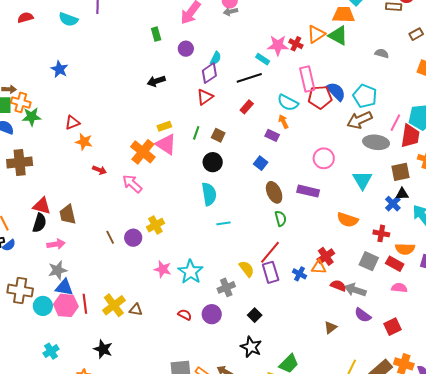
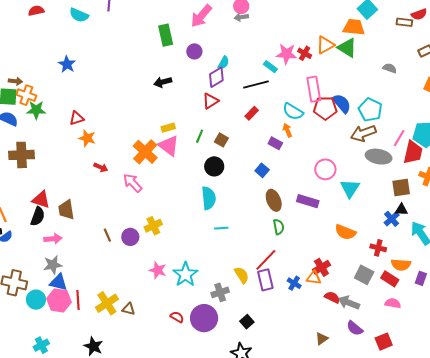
green rectangle: (156, 34) -> (166, 35), size x1.5
cyan triangle: (362, 180) -> (350, 188), moved
purple circle: (212, 314) -> (204, 318), size x1.4

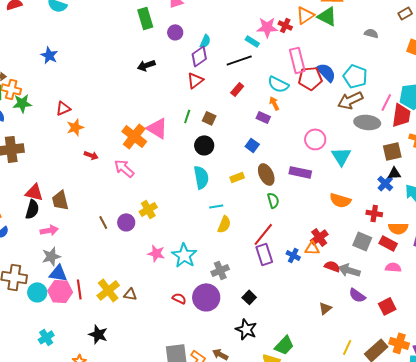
yellow rectangle: (168, 128) -> (237, 177), moved
orange star: (87, 138) -> (75, 127), turned -30
yellow semicircle: (242, 275) -> (224, 224), moved, turned 60

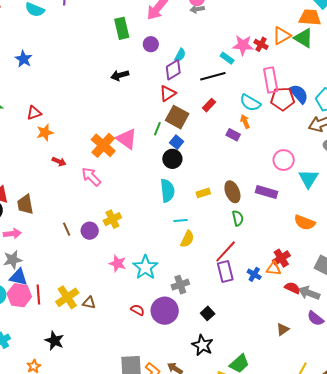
brown square: (209, 118) -> (177, 117), moved, size x1.6
blue square: (252, 145) -> (177, 142), moved

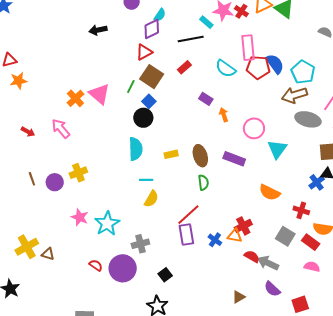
orange arrow: (245, 121) -> (224, 115), moved
orange cross: (103, 145) -> (75, 98), size x0.7
red arrow: (59, 162) -> (28, 132), moved

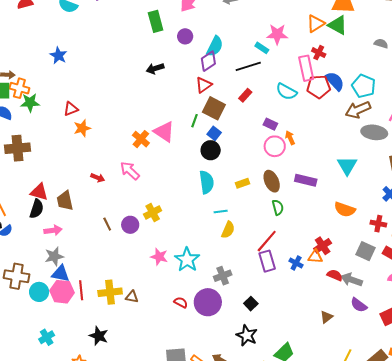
red cross: (241, 11) -> (319, 53), moved
cyan semicircle: (160, 15) -> (215, 46), size x1.5
pink circle: (254, 128) -> (275, 146), moved
yellow cross: (27, 247) -> (110, 292), turned 30

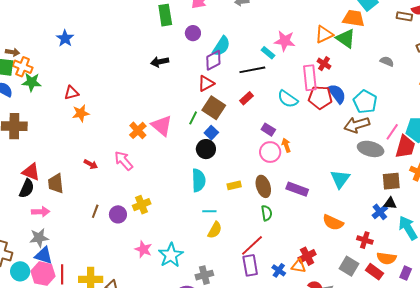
brown line: (107, 224) -> (95, 211), turned 40

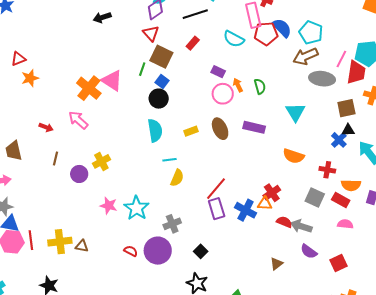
red triangle: (206, 83) -> (151, 33), turned -36
orange cross: (138, 130) -> (89, 88), size x1.4
brown line: (95, 211) -> (55, 159), moved
green semicircle: (267, 213) -> (260, 86), moved
blue cross: (279, 270) -> (246, 210), size x1.5

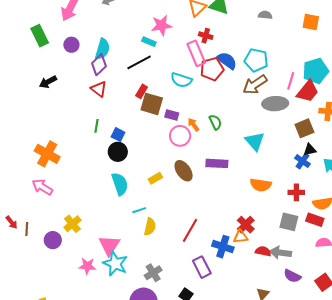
brown square: (161, 57) -> (152, 104), moved
red trapezoid: (356, 72) -> (308, 91), turned 40
pink triangle: (112, 81) -> (109, 245), moved, turned 40
red arrow: (46, 127) -> (11, 222), moved, turned 40
purple rectangle: (217, 209) -> (202, 267), moved

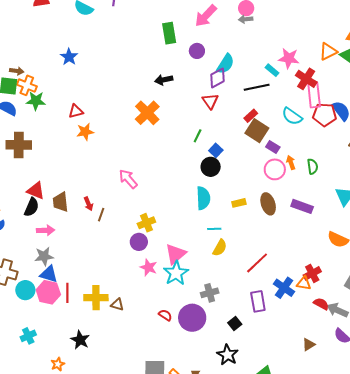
red cross: (206, 36) -> (306, 79), moved, size x1.5
orange cross: (47, 154) -> (147, 113), moved
purple circle: (53, 240) -> (139, 242), moved

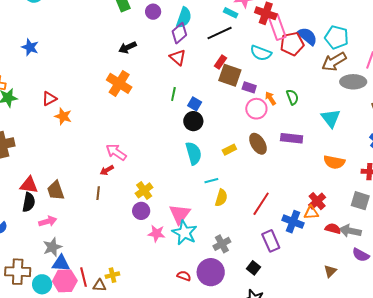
orange star: (85, 132) -> (63, 116), turned -30
red arrow: (88, 204) -> (107, 170), moved, turned 96
yellow cross: (96, 298) -> (112, 275), size x0.6
brown triangle: (117, 305) -> (99, 285), moved

